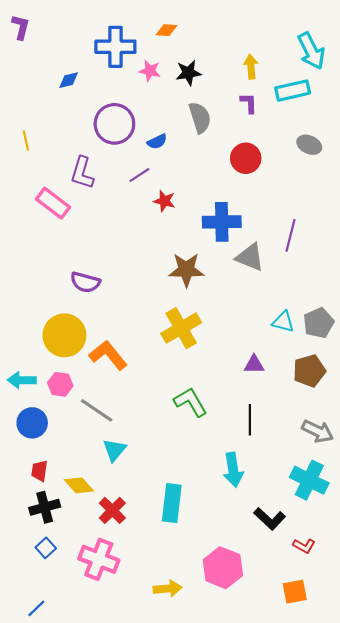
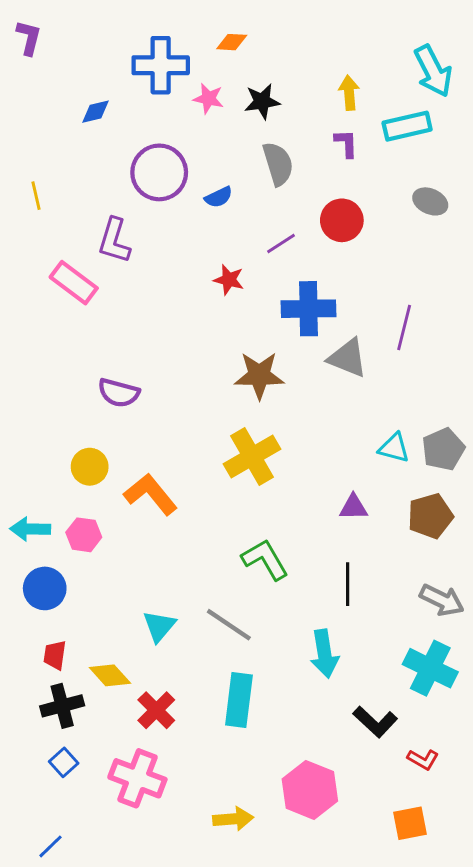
purple line: (139, 175) -> (281, 243), moved
yellow circle: (64, 335) -> (90, 467), size x0.6
gray line: (97, 410) -> (229, 625), moved

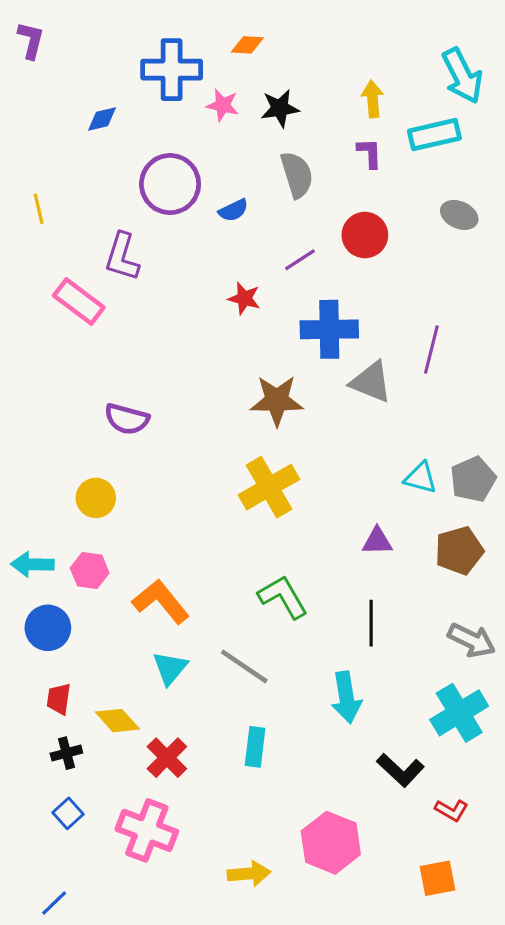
orange L-shape: (151, 494) -> (161, 602), moved
cyan cross: (430, 668) -> (459, 713), turned 33
cyan rectangle: (239, 700) -> (255, 747), size x0.7
black cross: (62, 706) -> (66, 753), size x0.7

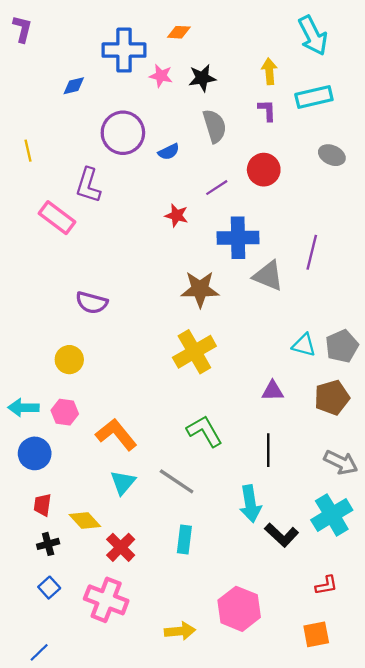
cyan arrow: (462, 76) -> (313, 36), moved
black L-shape: (400, 770) -> (282, 535), moved
red L-shape: (451, 810) -> (326, 585), turned -40

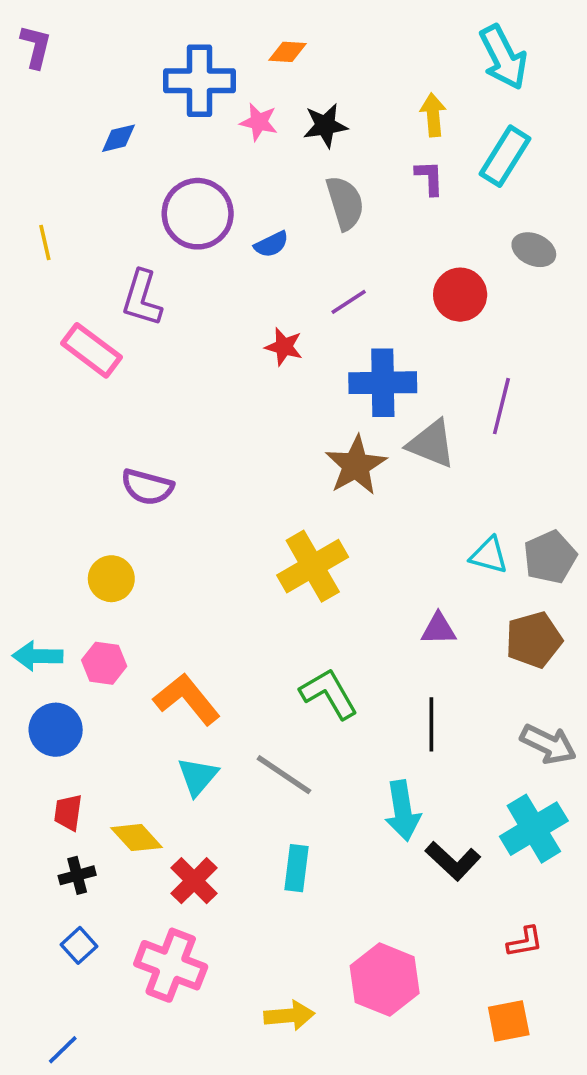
cyan rectangle: (314, 97) -> (505, 156), turned -45
red circle: (264, 170) -> (460, 295), moved
brown star: (200, 289) -> (356, 465), moved, turned -30

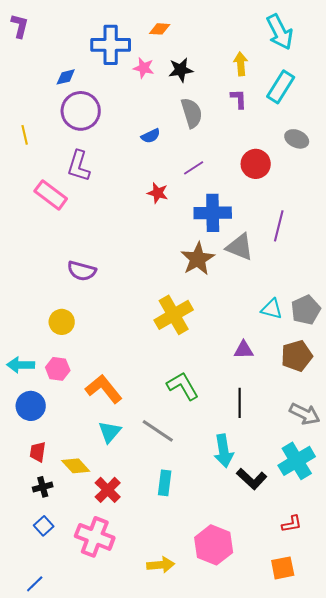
purple circle: (198, 214) -> (81, 111), moved

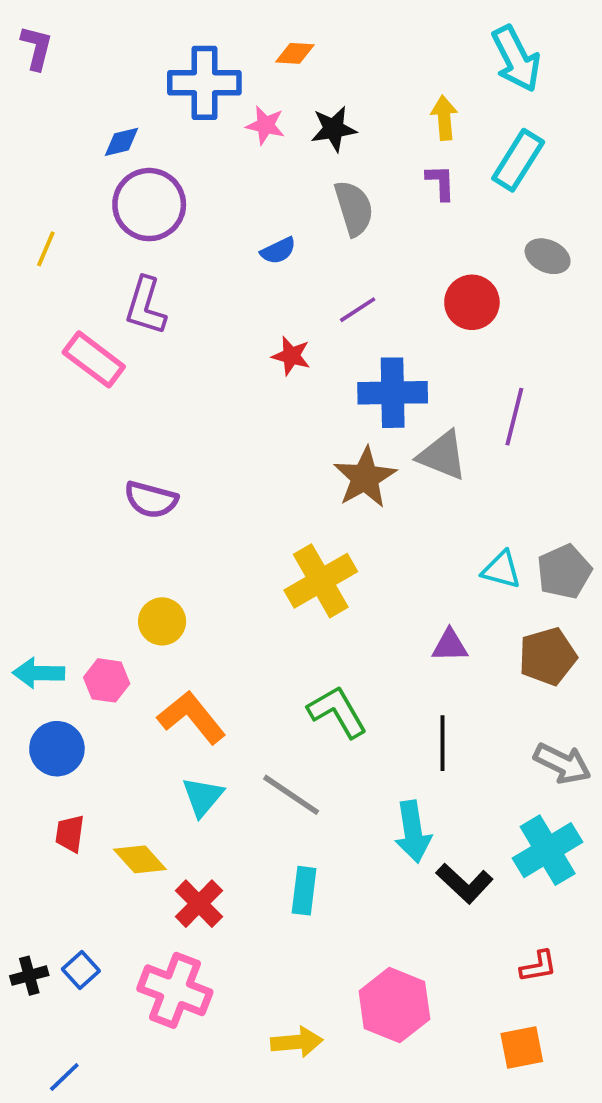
yellow line: (25, 135) -> (46, 249), turned 36
yellow circle: (62, 322) -> (162, 621), moved
black cross: (43, 487) -> (29, 976), moved

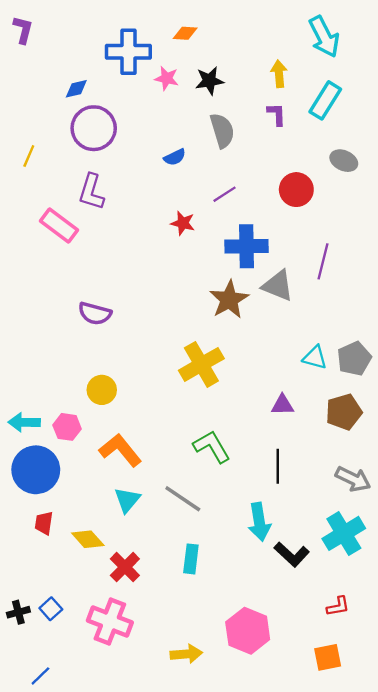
blue circle: (57, 749) -> (36, 470), size x1.4

